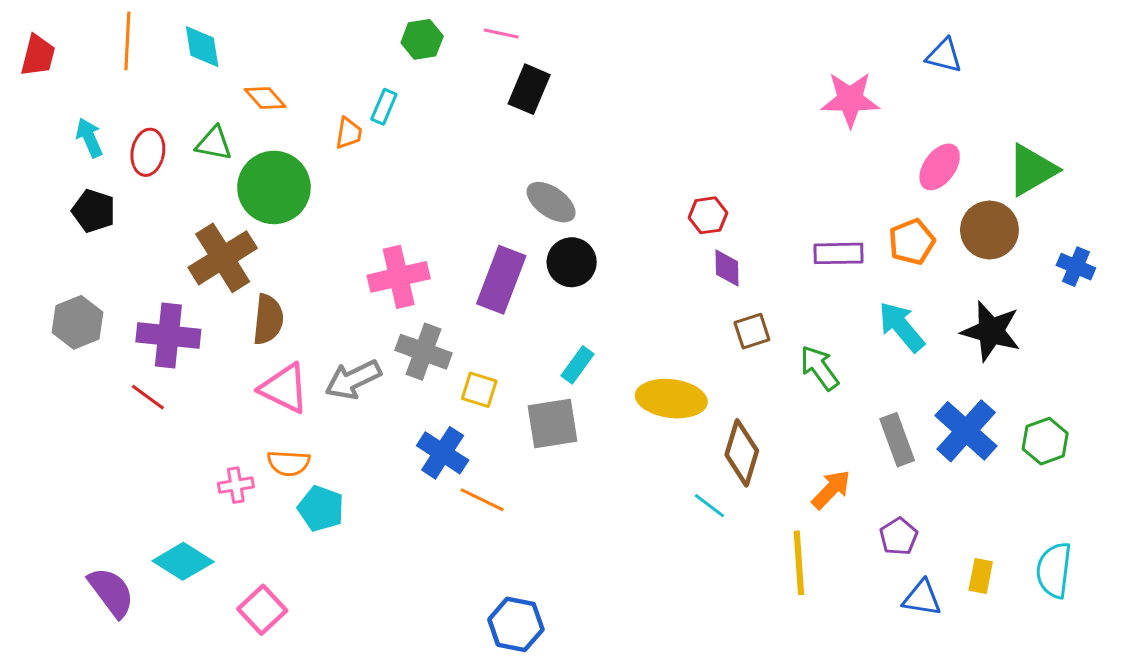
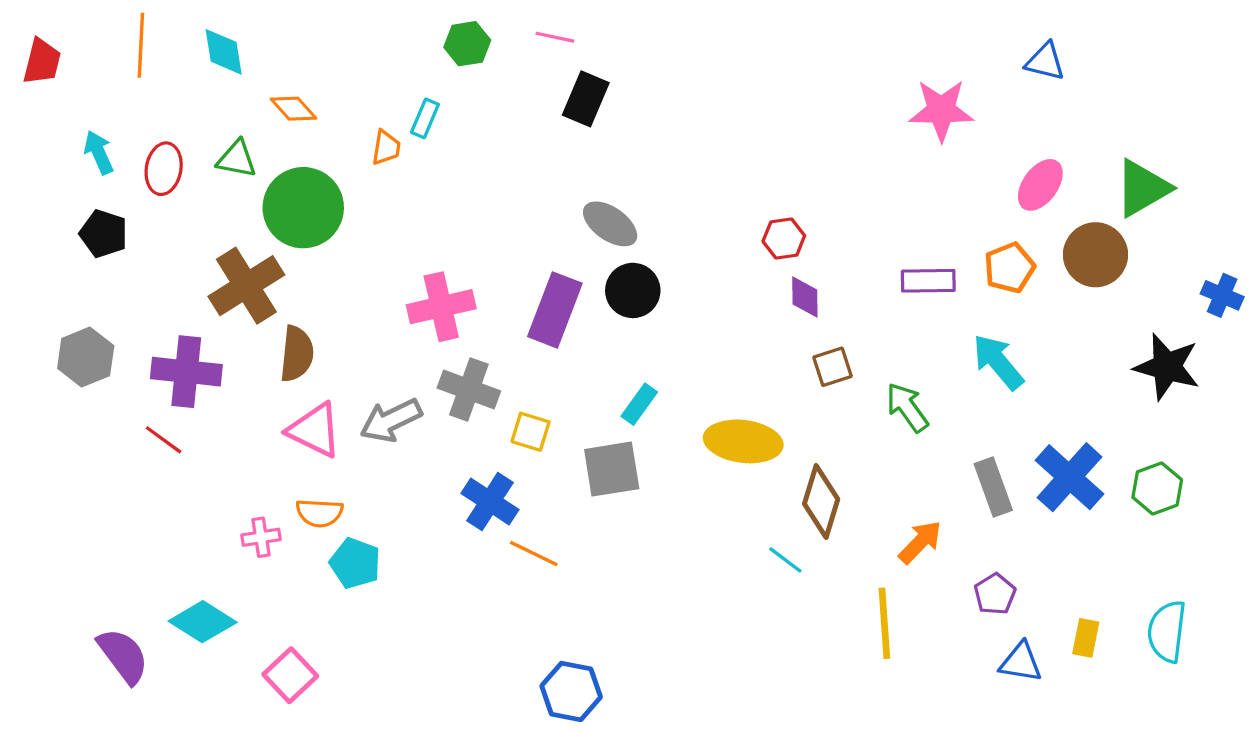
blue cross: (1076, 267) -> (1222, 295), moved
black star: (991, 331) -> (1167, 367), moved

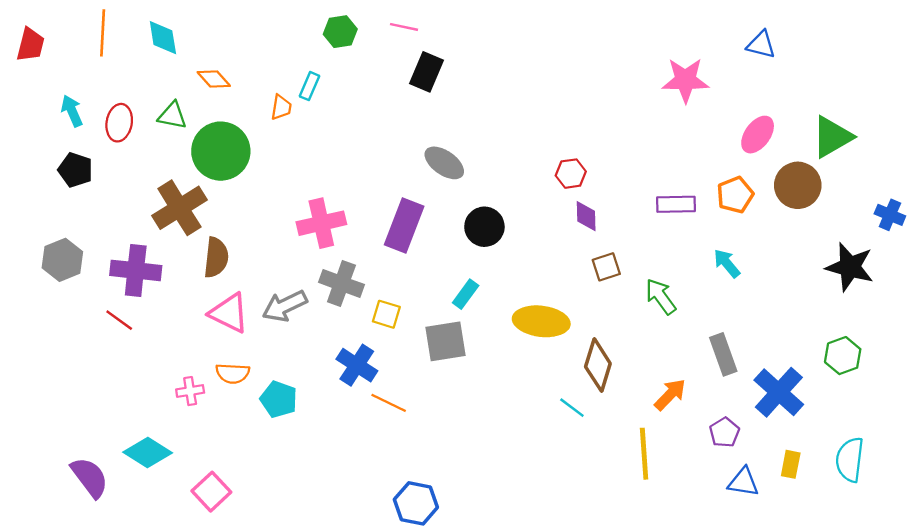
black circle: (633, 290) -> (484, 227), moved
cyan arrow: (998, 362) -> (727, 263), size x0.7
blue cross: (1070, 477) -> (779, 392), moved
cyan pentagon: (355, 563) -> (279, 399), moved

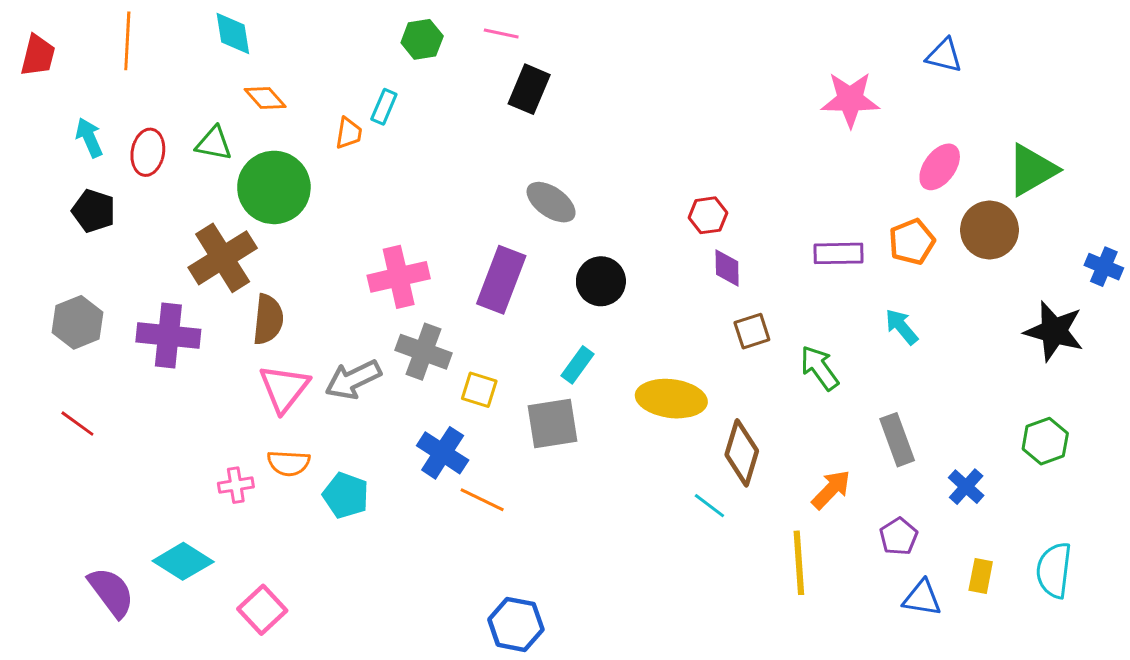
cyan diamond: (163, 38) -> (233, 33), moved
pink triangle: (229, 313) -> (284, 388), turned 42
red line: (119, 320) -> (77, 424), moved
blue cross: (779, 392) -> (966, 487), size x0.6

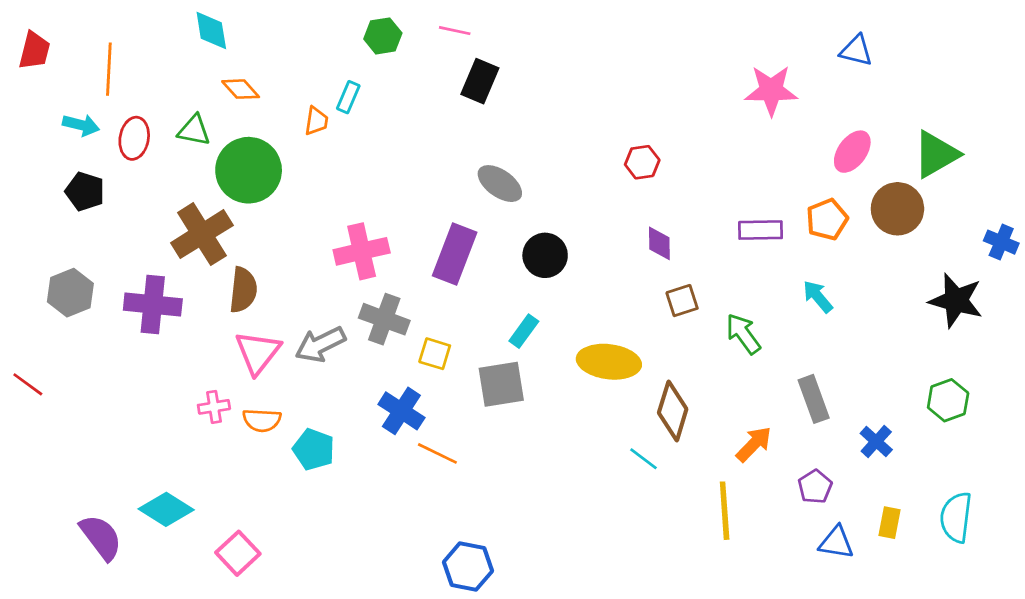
orange line: (127, 41) -> (109, 69), moved
cyan arrow: (89, 138) -> (81, 125), turned 128
red hexagon: (708, 215) -> (642, 162), moved
red line: (77, 424) -> (28, 384), moved
pink cross: (236, 485) -> (214, 407), moved

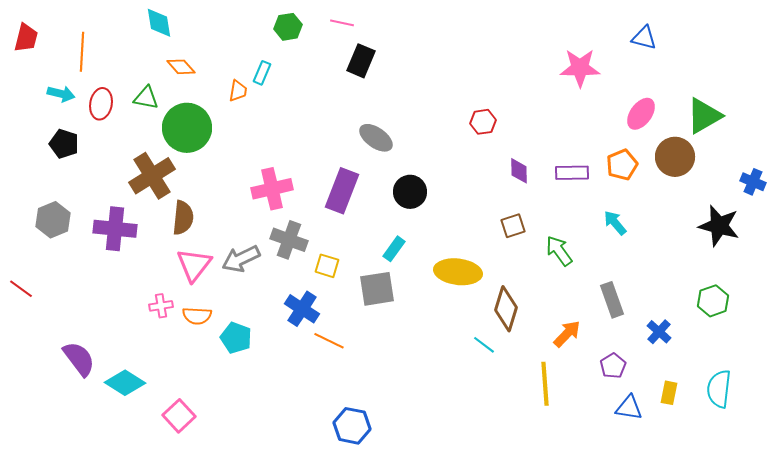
purple diamond: (659, 243) -> (519, 171), moved
purple semicircle: (101, 537) -> (79, 359), moved

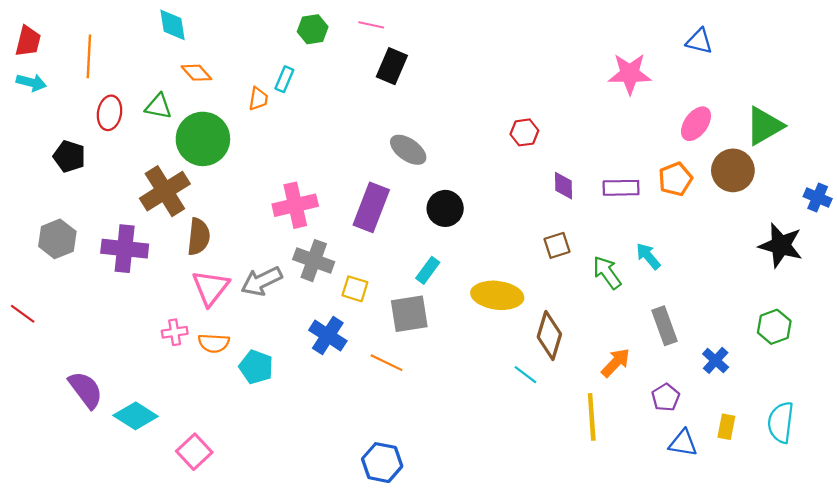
cyan arrow: (61, 94) -> (31, 82), moved
cyan arrow: (615, 223) -> (648, 256), moved
orange line: (329, 341) -> (386, 363), moved

